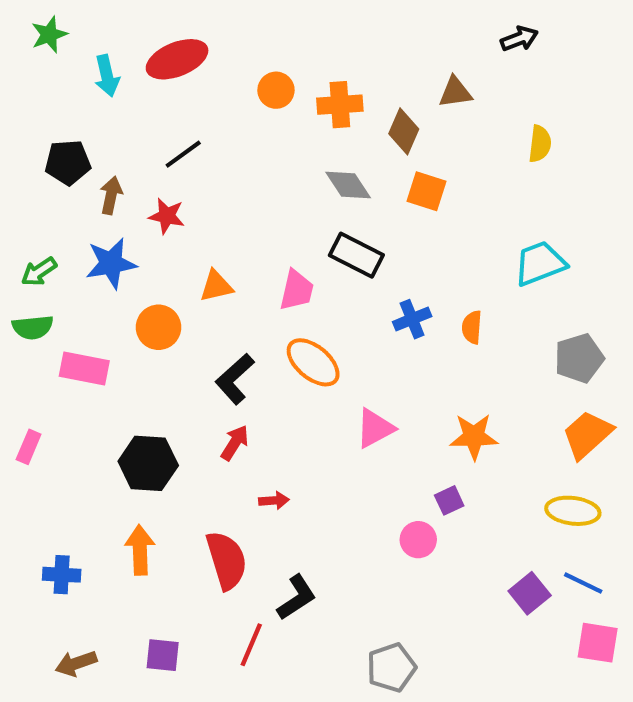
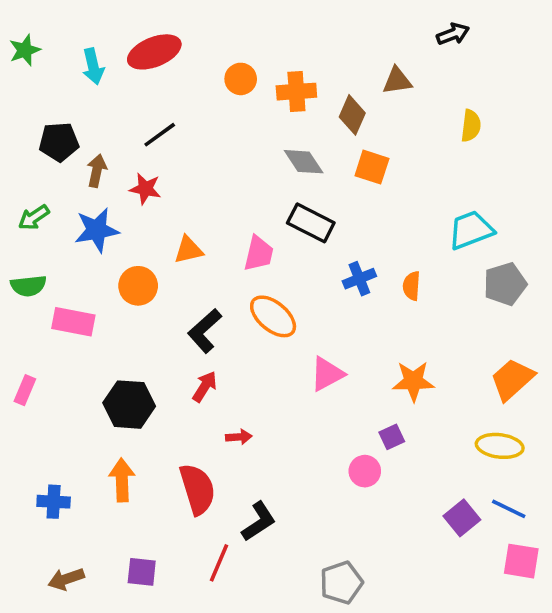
green star: (49, 35) -> (25, 50), moved
green arrow: (39, 272) -> (34, 217), moved
gray pentagon: (579, 358) -> (505, 284), moved

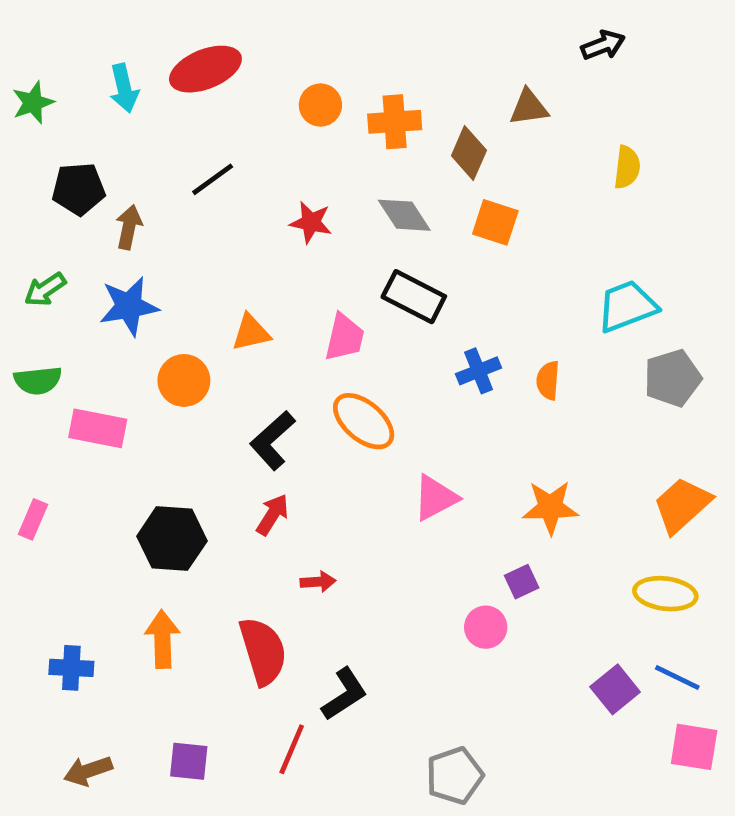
green star: (25, 50) -> (33, 103), moved
red star: (145, 189) -> (311, 222), moved

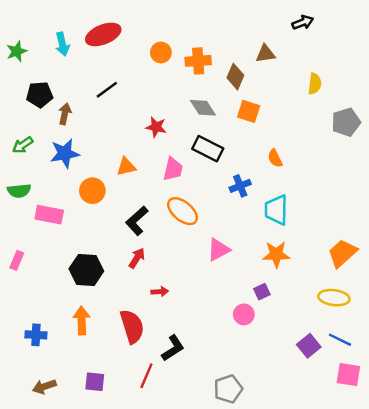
red star: (311, 222) -> (156, 127), moved
cyan trapezoid: (627, 306) -> (276, 210), moved, turned -68
gray pentagon: (673, 378) -> (346, 122), moved
orange semicircle: (548, 380) -> (275, 158), moved, turned -30

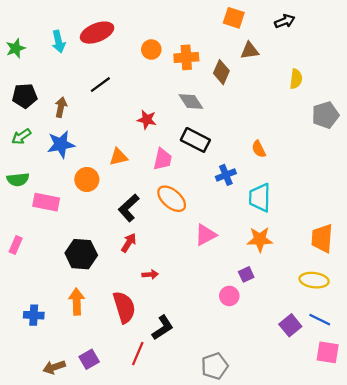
black pentagon: (40, 95) -> (25, 96), moved
orange square: (249, 111) -> (234, 18), moved
orange trapezoid: (342, 253) -> (322, 238), turned -44
purple square: (95, 382) -> (89, 359), turned -36
brown arrow: (44, 387) -> (54, 367), moved

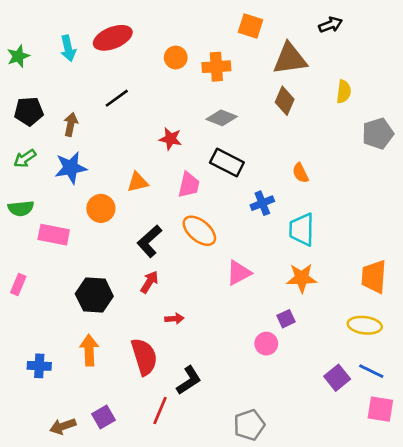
orange square: (234, 18) -> (251, 26), moved
brown triangle: (250, 51) -> (290, 59), size x1.6
brown diamond: (221, 72) -> (285, 101), moved
gray diamond: (191, 101) -> (222, 118), turned -35

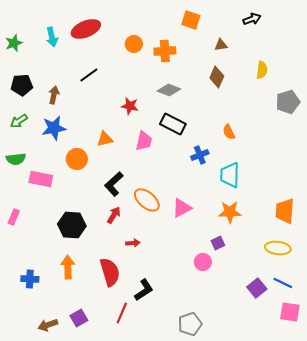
brown triangle: (290, 59) -> (221, 45), size x0.5
orange ellipse: (199, 231) -> (147, 200), moved

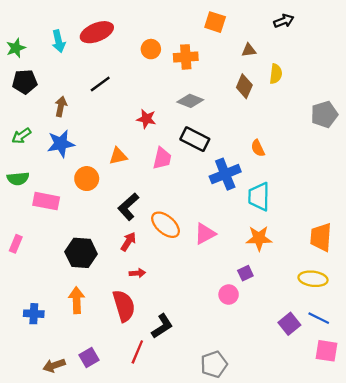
yellow semicircle: (262, 70) -> (276, 74), moved
black pentagon: (22, 85) -> (25, 82), moved
blue cross: (200, 155) -> (225, 174), size x1.5
red arrow: (133, 243) -> (137, 273), moved

